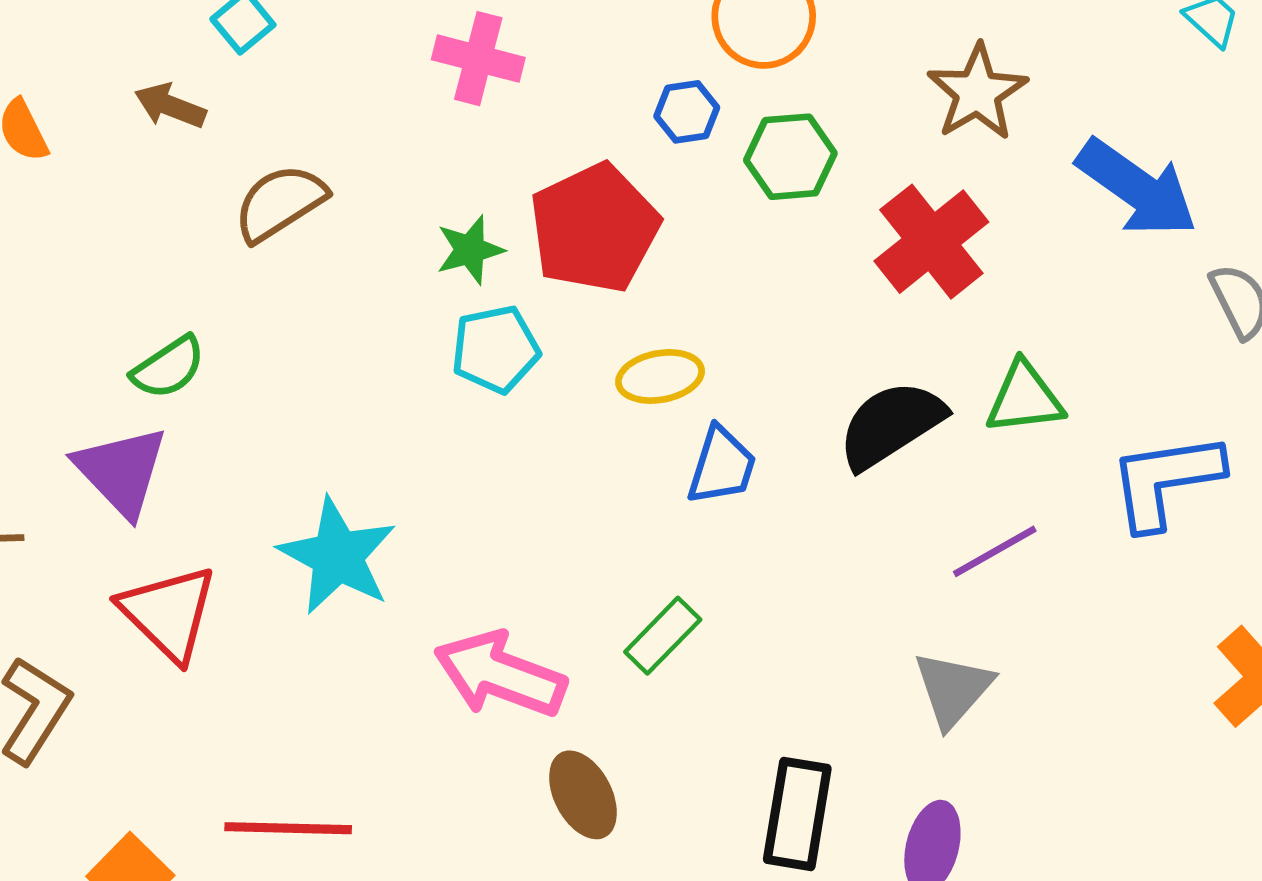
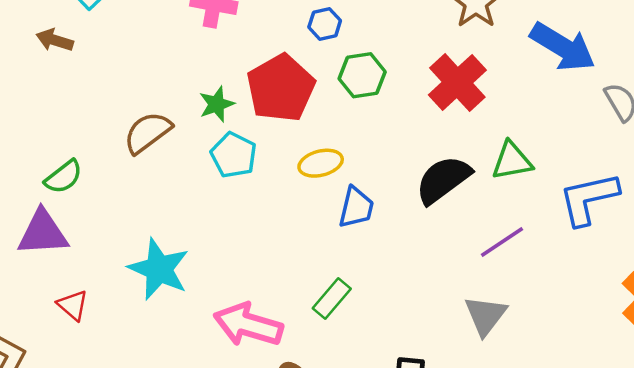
green hexagon: (790, 157) -> (362, 75), moved
brown semicircle: (280, 203) -> (148, 133), moved
cyan pentagon: (495, 349) -> (234, 155), turned -30
purple triangle: (121, 471) -> (43, 233), turned -46
red triangle: (168, 613) -> (73, 305), size x0.6

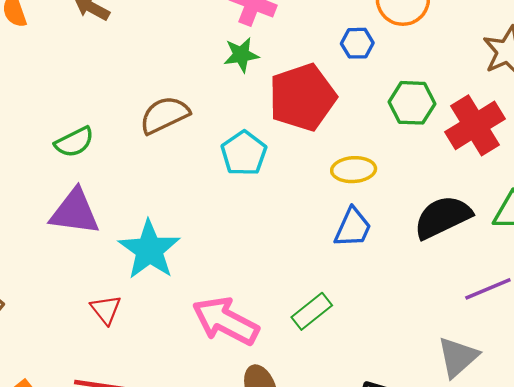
green hexagon: (362, 75) -> (412, 103), moved
green star: (217, 104) -> (241, 55), moved
yellow ellipse: (321, 163) -> (354, 170), moved
purple triangle: (43, 233) -> (75, 212), moved
red triangle: (73, 305) -> (106, 310), moved

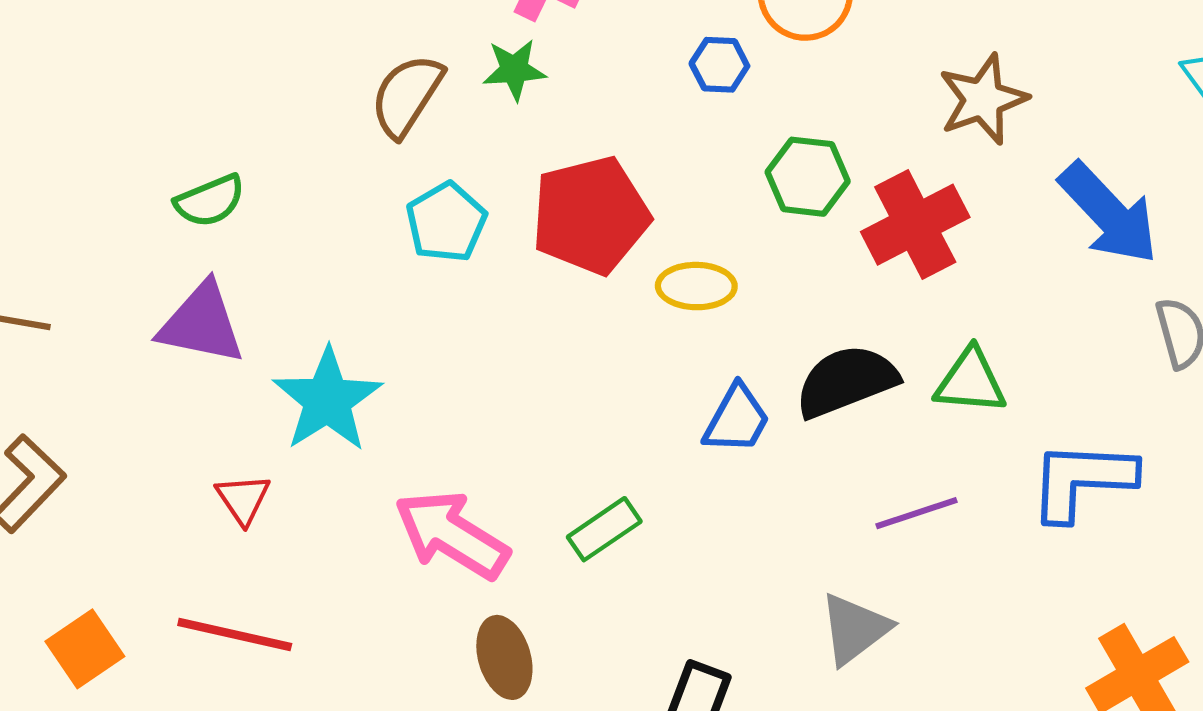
red pentagon: (302, 97) -> (591, 215), moved
brown semicircle: (164, 115) -> (407, 96), moved, turned -36
cyan pentagon: (244, 153) -> (446, 222), moved
blue trapezoid: (353, 228) -> (737, 419), moved

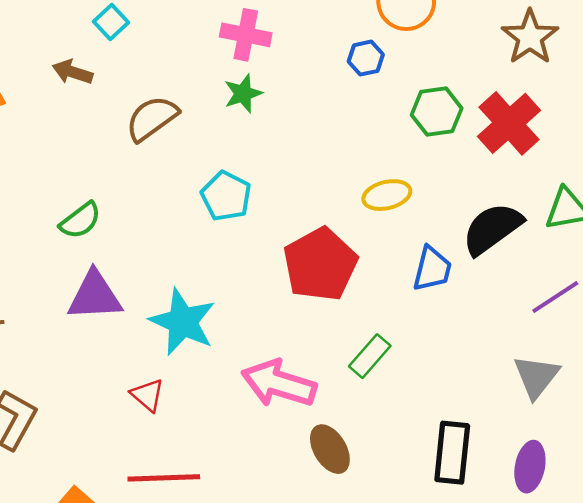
brown semicircle: (407, 96) -> (152, 118), moved, turned 36
red pentagon: (591, 215) -> (320, 264), moved

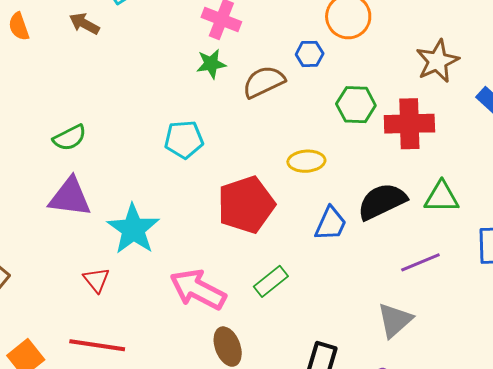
brown semicircle: (152, 118) -> (264, 82), moved
red cross: (509, 123) -> (409, 124), turned 30
cyan pentagon: (226, 196) -> (184, 140), turned 30

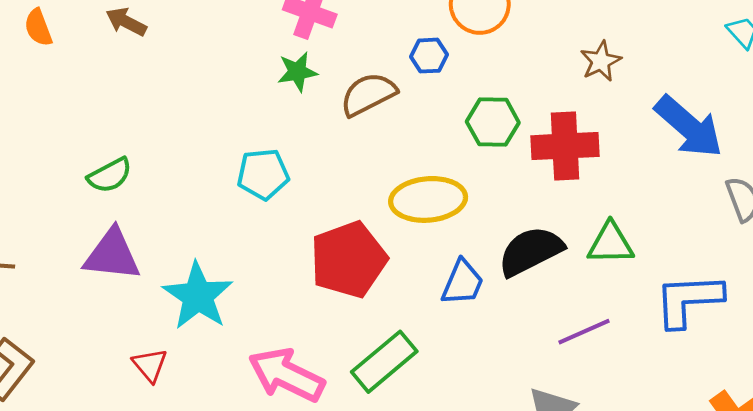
brown star: (437, 61) -> (601, 61), size x0.7
yellow ellipse: (306, 161) -> (428, 199), size x1.5
green rectangle: (271, 281) -> (384, 362), size x1.4

